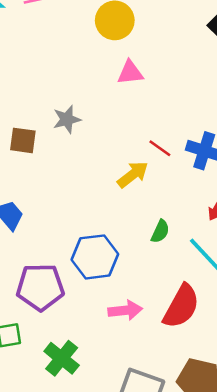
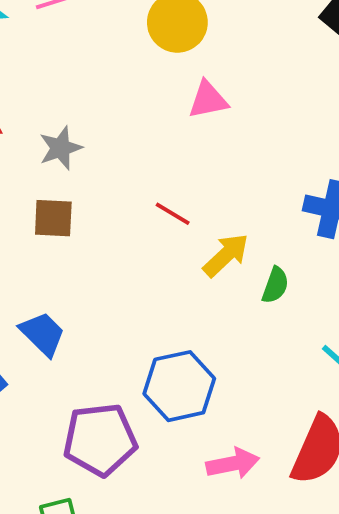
gray star: (67, 119) -> (61, 148), moved
red line: (160, 148) -> (173, 214), moved
green semicircle: (160, 231) -> (275, 285), moved

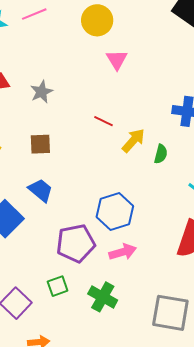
pink triangle: (208, 100) -> (117, 60), turned -45
brown square: (53, 218) -> (40, 144), moved
pink arrow: (233, 464) -> (123, 252), moved

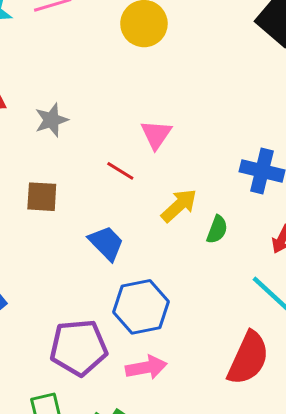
pink triangle: (117, 60) -> (156, 134), moved
red line: (103, 121) -> (120, 171), moved
blue trapezoid: (41, 190) -> (106, 243), moved

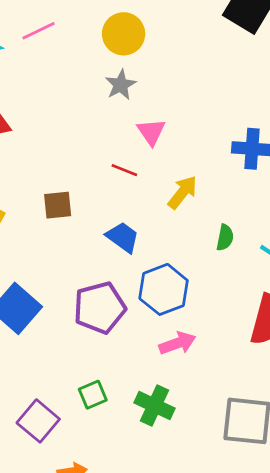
gray star: (51, 120) -> (121, 85), moved
green semicircle: (217, 229) -> (225, 238), moved
purple pentagon: (79, 348) -> (100, 308), moved

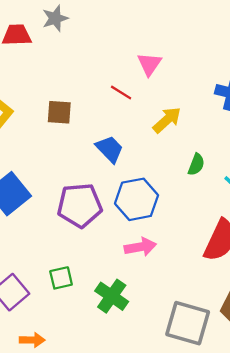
gray star: (121, 85) -> (55, 18), moved

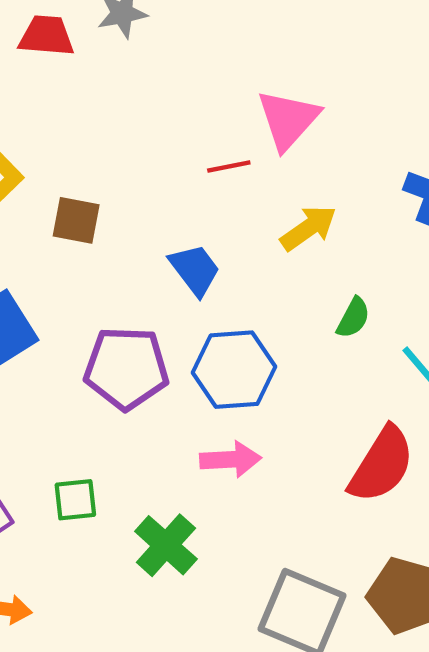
pink triangle: (149, 64) -> (288, 120), size x1.4
red line: (121, 92) -> (229, 166), turned -50
brown square: (59, 112) -> (76, 220), moved

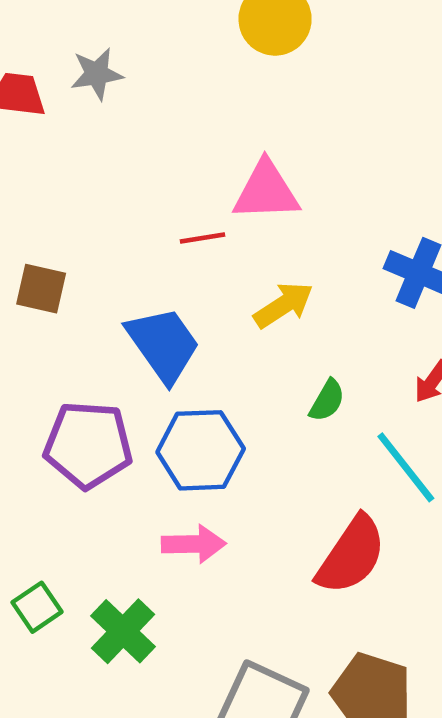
pink triangle: (288, 120) -> (266, 191), turned 44
blue trapezoid: (195, 270) -> (163, 344), size x1.4
green square: (75, 500) -> (37, 607), moved, turned -30

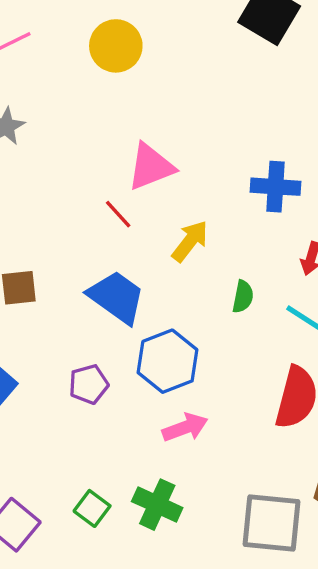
red line: (203, 238) -> (118, 214), turned 76
purple pentagon: (88, 445) -> (89, 384), size x0.6

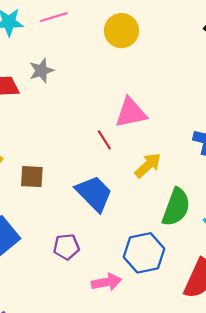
green semicircle: (243, 297) -> (176, 207), size x1.8
blue hexagon: (167, 361) -> (144, 253), moved
pink arrow: (185, 427) -> (107, 282), moved

